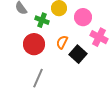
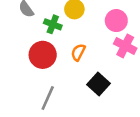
pink circle: (83, 17) -> (116, 21), moved
black square: (78, 54) -> (99, 84), moved

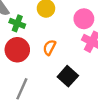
green cross: (53, 24) -> (17, 23), moved

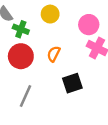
black square: (68, 76) -> (72, 83), turned 30

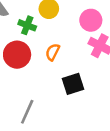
green cross: (21, 29) -> (27, 25), moved
gray line: (26, 96) -> (27, 112), moved

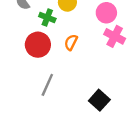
black square: (73, 84) -> (99, 100), moved, turned -30
gray line: (27, 112) -> (47, 85), moved

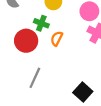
green cross: (47, 17) -> (41, 23), moved

